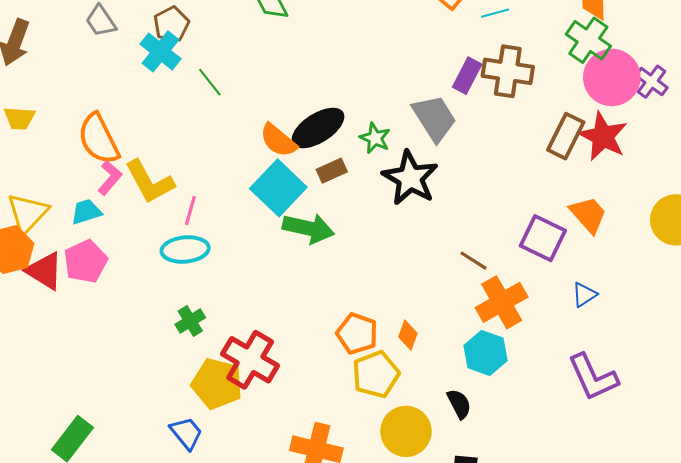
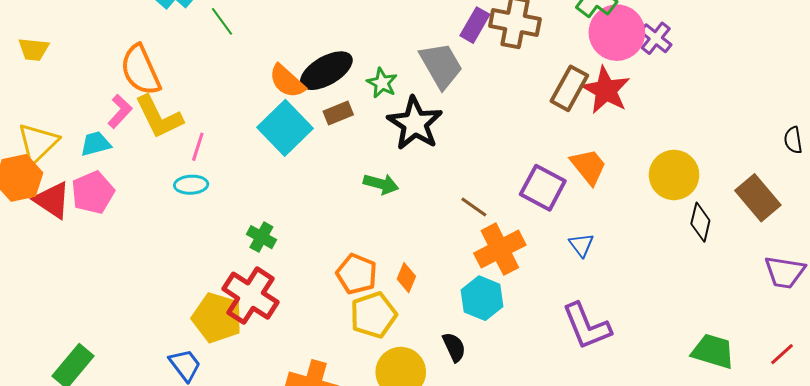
orange semicircle: (99, 139) -> (140, 70), moved
green arrow: (308, 228) -> (381, 184), moved, size x0.7
cyan ellipse: (185, 249) -> (191, 185), size x0.7
blue triangle: (584, 295) -> (581, 245), turned -36
green cross: (190, 321) -> (261, 237), moved, turned -32

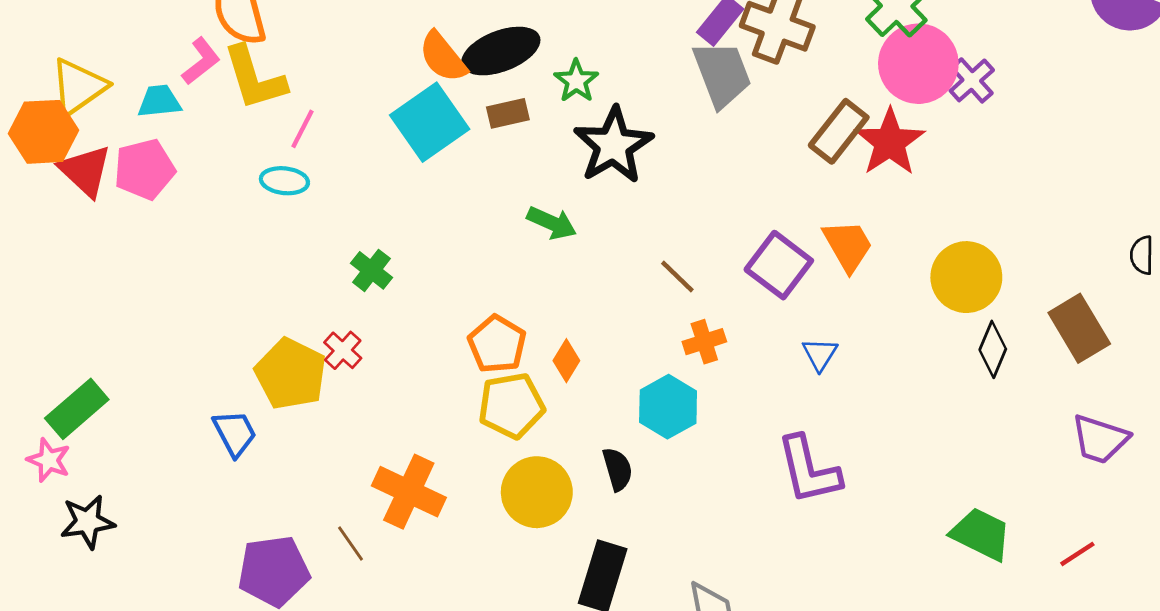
gray trapezoid: (441, 65) -> (722, 74), moved
orange cross: (500, 249) -> (704, 342), size x0.6
red cross: (250, 296) -> (343, 350), size x0.5

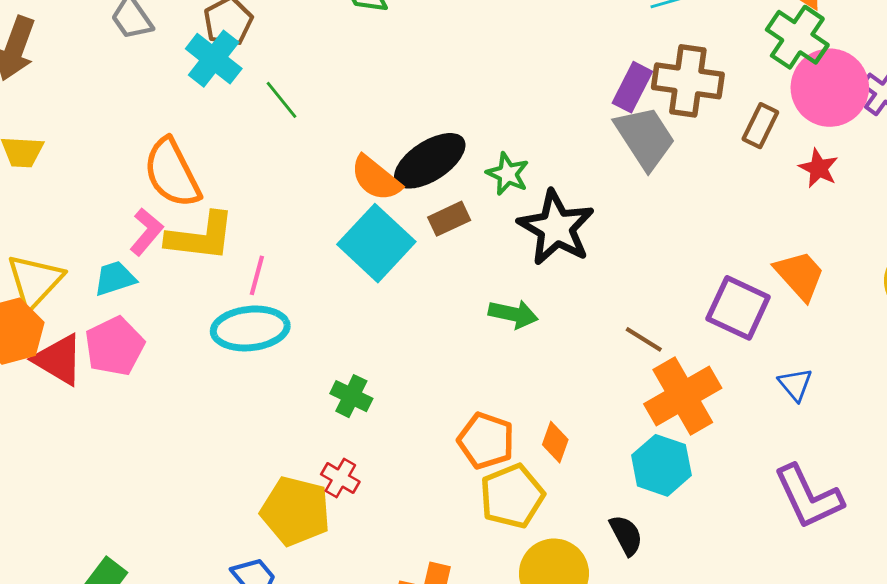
yellow L-shape: (254, 78) -> (201, 237), turned -54
brown rectangle: (839, 131) -> (760, 126), moved, size x0.7
red star: (890, 142) -> (819, 168), size x0.6
cyan ellipse: (284, 181) -> (250, 328), size x1.6
orange cross: (704, 342) -> (683, 396), size x1.8

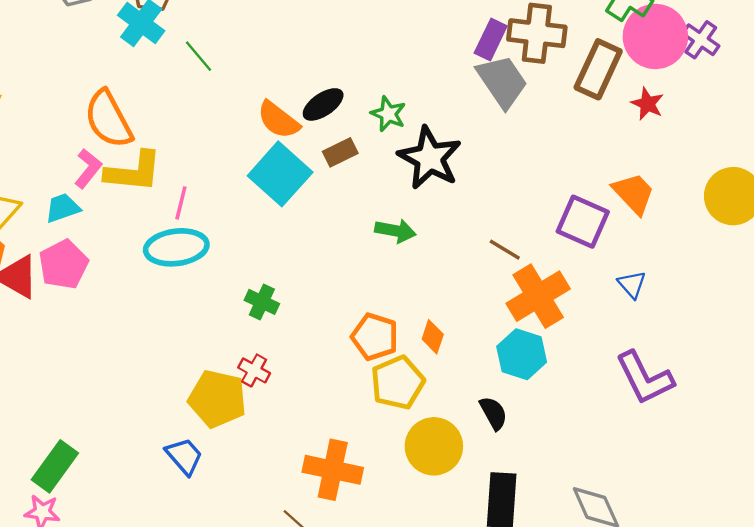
brown rectangle: (760, 126) -> (598, 69), size x1.6
black ellipse: (430, 161) -> (323, 104), size x0.7

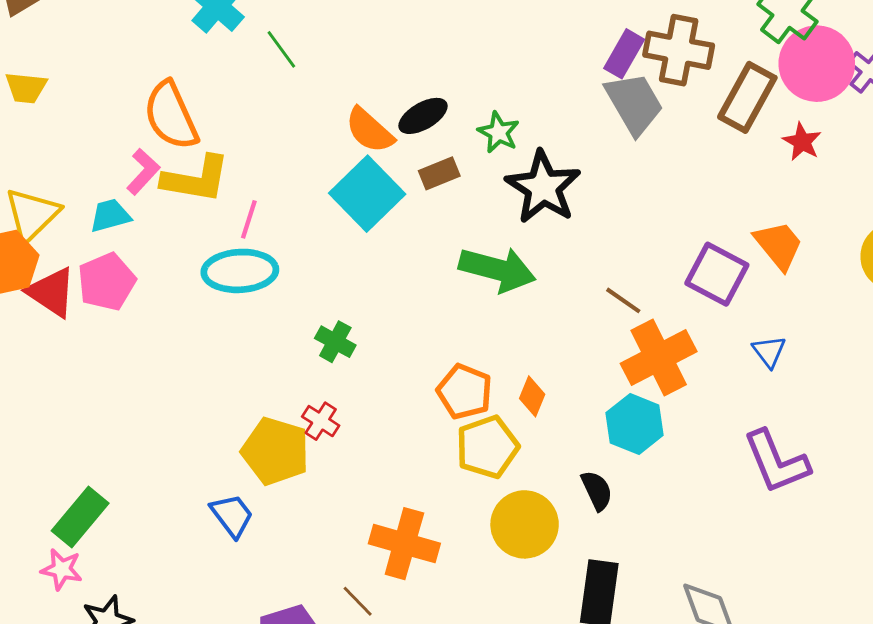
green arrow: (395, 231) -> (497, 269), size x1.6

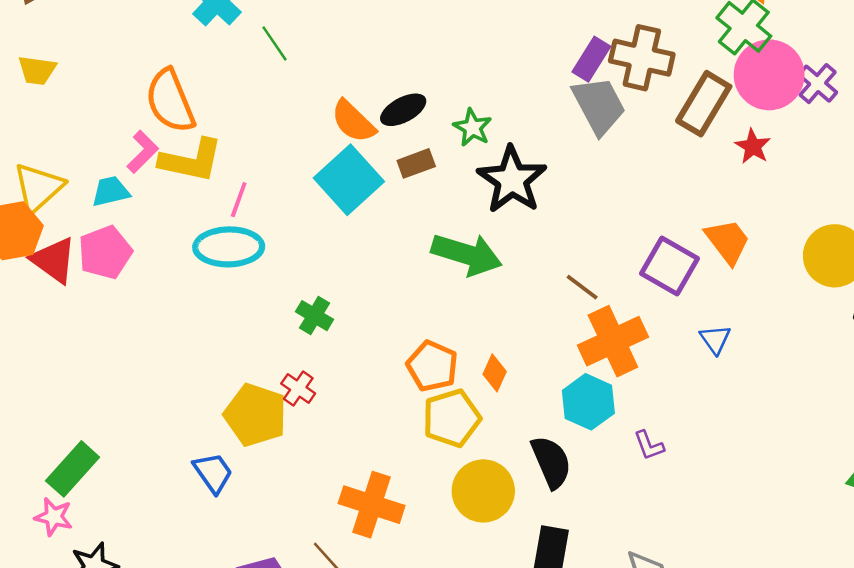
purple L-shape: (776, 462) -> (649, 445), moved, size x0.5
black semicircle: (597, 490) -> (551, 462), size x1.4

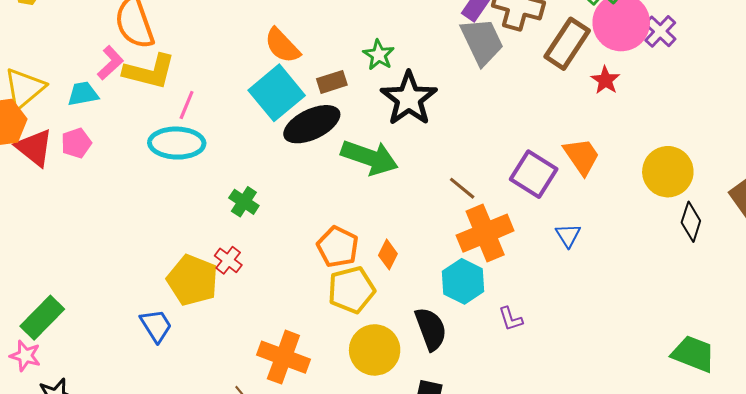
black ellipse: (403, 110) -> (312, 124), moved, size x1.5
pink pentagon: (105, 252) -> (76, 143), size x0.7

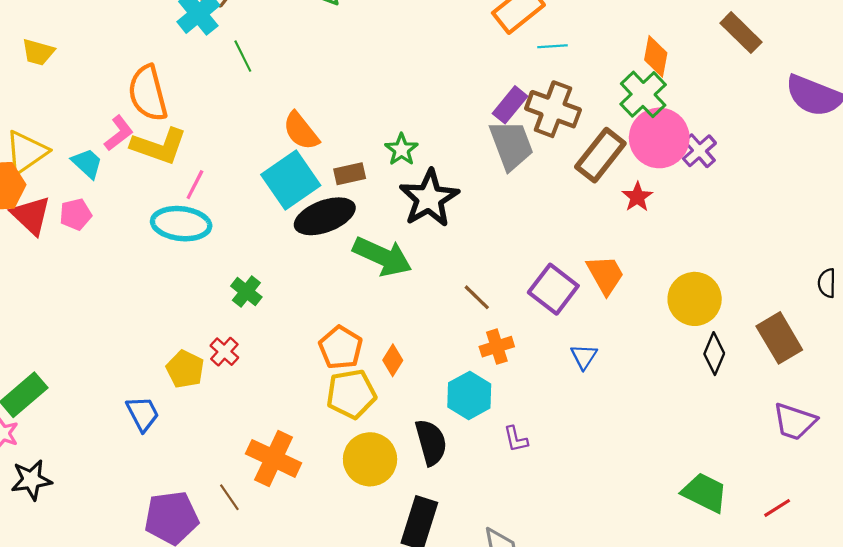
cyan trapezoid: (83, 94) -> (87, 163), turned 48
orange cross: (485, 233) -> (497, 347), size x0.6
yellow pentagon: (193, 280) -> (185, 369), size x0.7

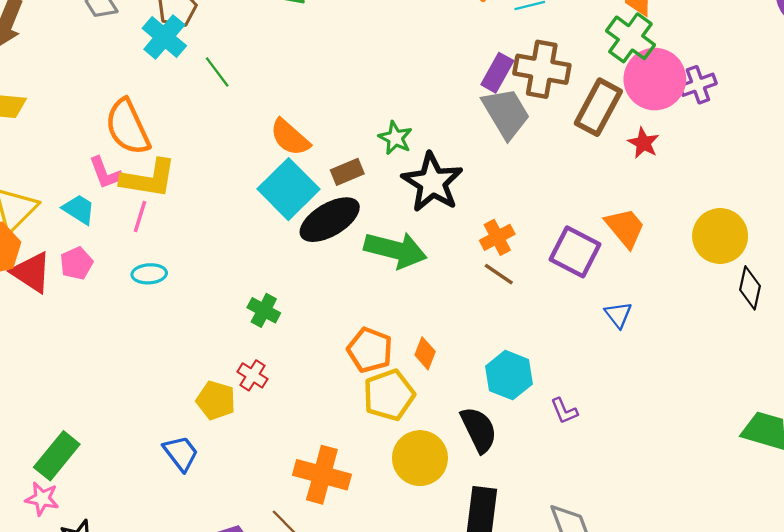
pink L-shape: (119, 133) -> (105, 173), turned 117
purple cross: (699, 151) -> (698, 85), turned 32
pink line: (195, 185) -> (140, 216), moved
cyan ellipse: (181, 224) -> (149, 274), moved, size x0.6
orange cross: (497, 347) -> (497, 237), moved

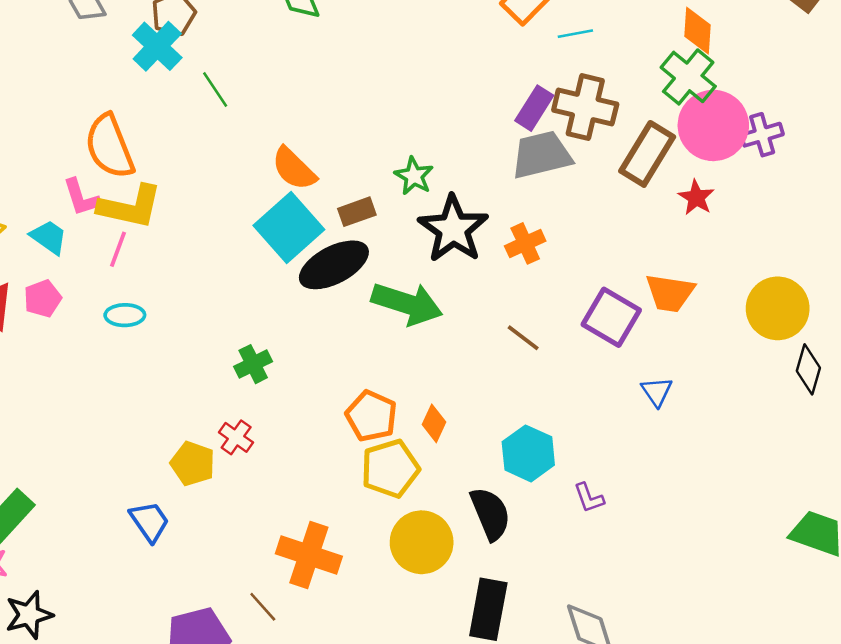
gray trapezoid: (506, 113) -> (542, 155), turned -76
orange trapezoid: (625, 228) -> (670, 293), turned 135
orange cross: (497, 237) -> (525, 243), moved
green cross: (264, 310) -> (253, 364), turned 32

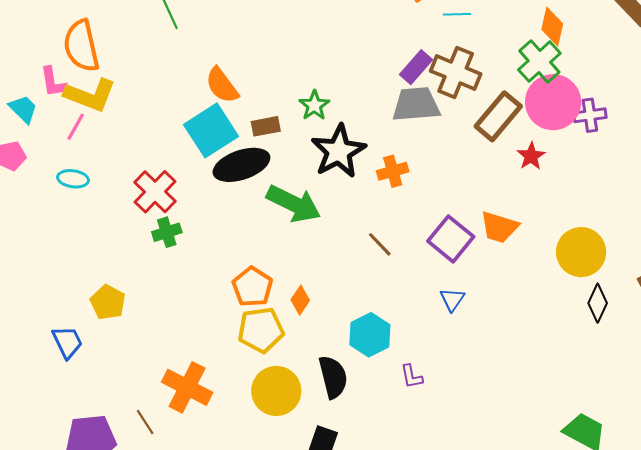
blue triangle: (657, 392) -> (452, 299), moved
red cross: (236, 437) -> (155, 192), moved, size x1.6

